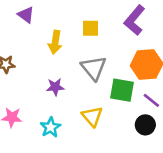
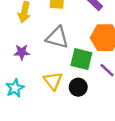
gray triangle: (94, 68) -> (57, 37), turned -40
black circle: (145, 125) -> (78, 87), moved

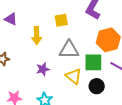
yellow triangle: (53, 81) -> (74, 76), moved

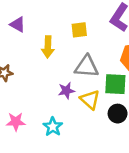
purple star: (43, 69) -> (66, 91), moved

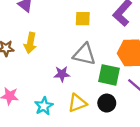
yellow arrow: (48, 47) -> (30, 43), moved
yellow triangle: (90, 100) -> (77, 103), moved, turned 48

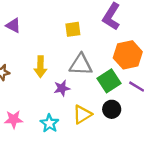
yellow arrow: (30, 43) -> (40, 67), moved
green square: (109, 75) -> (109, 81), turned -35

